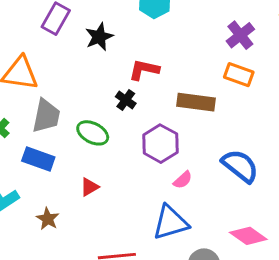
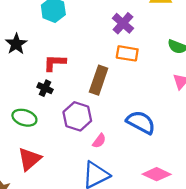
brown rectangle: (196, 102) -> (99, 80), turned -68
red triangle: (89, 187) -> (29, 159), size x1.6

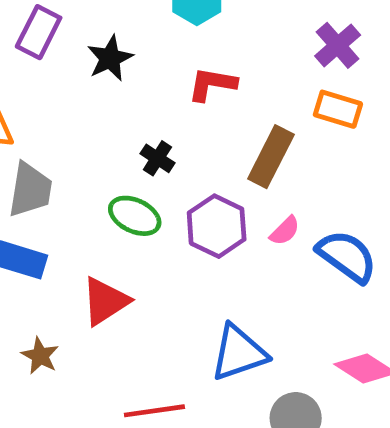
red L-shape: (55, 63) -> (212, 84), moved
green ellipse: (24, 118) -> (135, 216), moved
pink semicircle: (99, 141) -> (285, 231), moved

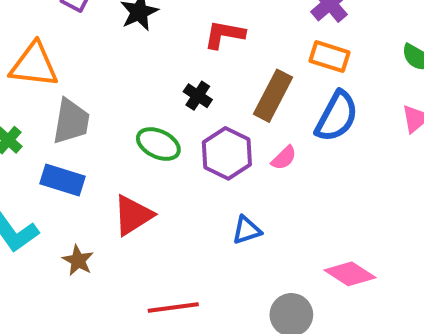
black cross: (157, 158) -> (198, 96), moved
blue semicircle: (347, 256) -> (337, 116), moved, turned 82
blue triangle: (239, 353) -> (247, 230), moved, size x0.6

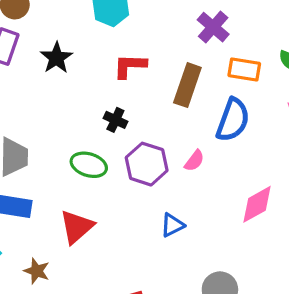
orange rectangle: (329, 57) -> (244, 70), moved
brown rectangle: (273, 96) -> (187, 85), moved
pink diamond: (350, 274) -> (257, 204), moved, turned -54

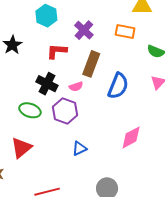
purple cross: (213, 27) -> (84, 30), moved
orange rectangle: (244, 70) -> (125, 32), moved
black cross: (115, 120) -> (47, 84), size x1.5
pink semicircle: (194, 161) -> (76, 87), moved, turned 32

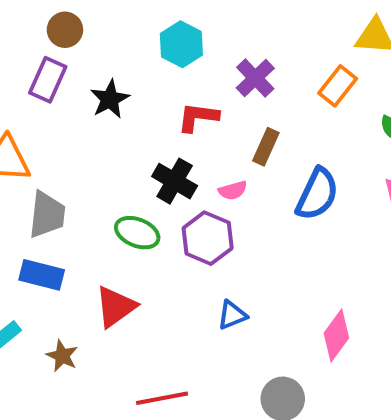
orange rectangle: (125, 32) -> (338, 86), turned -66
brown rectangle: (91, 64) -> (266, 147), size x0.7
pink diamond: (131, 137) -> (336, 335), moved, turned -30

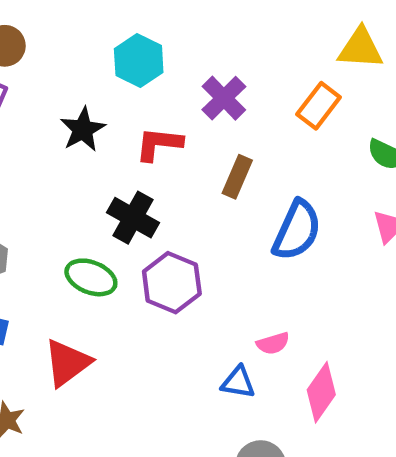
black star: (110, 99) -> (83, 129), moved
pink semicircle: (233, 190) -> (273, 343), moved
blue triangle: (232, 315) -> (238, 382), moved, turned 32

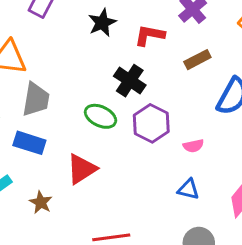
brown rectangle: (237, 177) -> (197, 60), turned 35
pink semicircle: (273, 343) -> (193, 146), moved

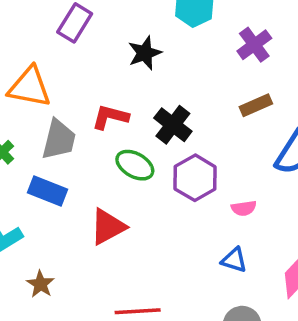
red L-shape: (150, 35) -> (110, 117), moved
brown star: (41, 202) -> (41, 284), moved

